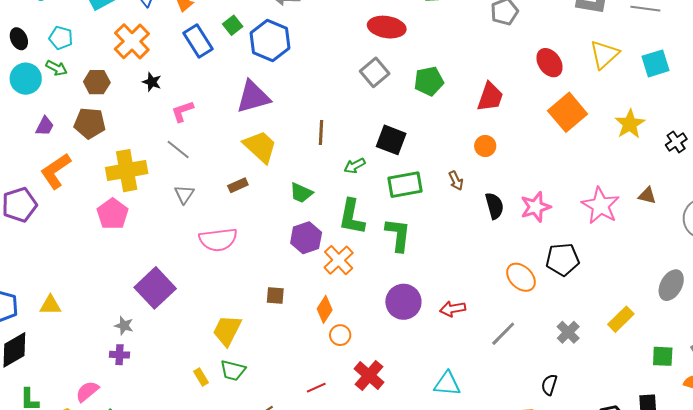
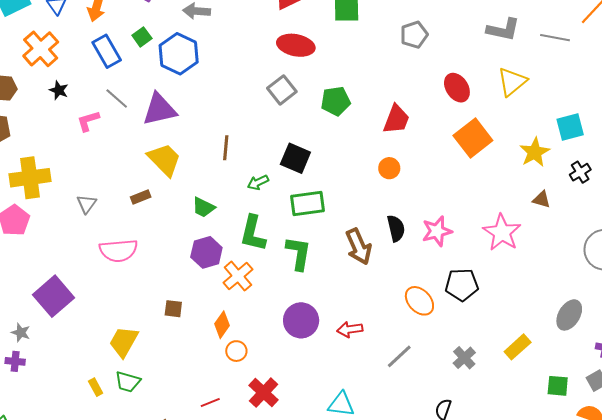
cyan square: (656, 63) -> (570, 127), moved
gray line: (178, 149) -> (117, 98), moved
brown arrow: (456, 181) -> (359, 247), moved, size x1.8
brown triangle: (647, 196) -> (542, 199), moved

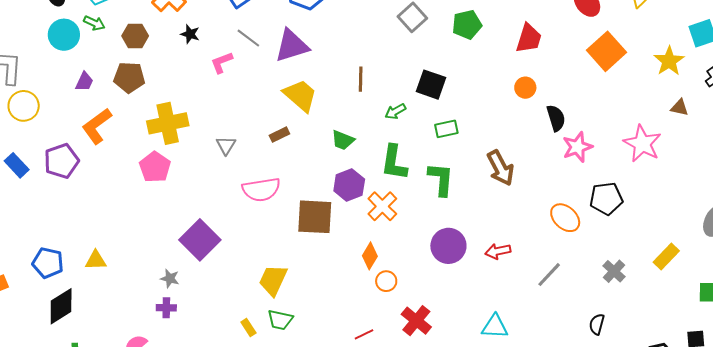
green rectangle: (307, 203) -> (446, 129), size x0.7
black semicircle: (396, 228) -> (556, 118), moved
brown square: (173, 309) -> (315, 217), moved, size x2.0

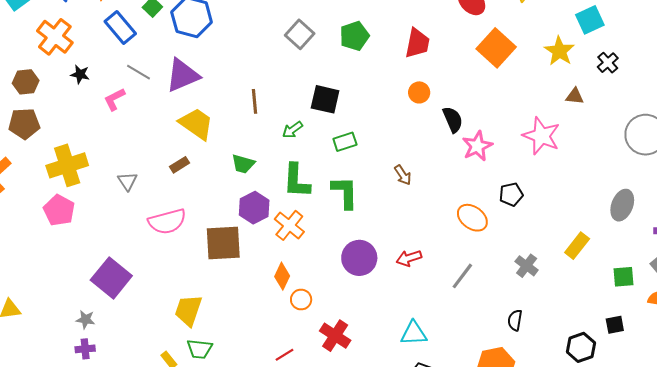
brown arrow: (500, 168) -> (403, 175), size x0.6
black pentagon: (606, 199) -> (511, 194), size x0.7

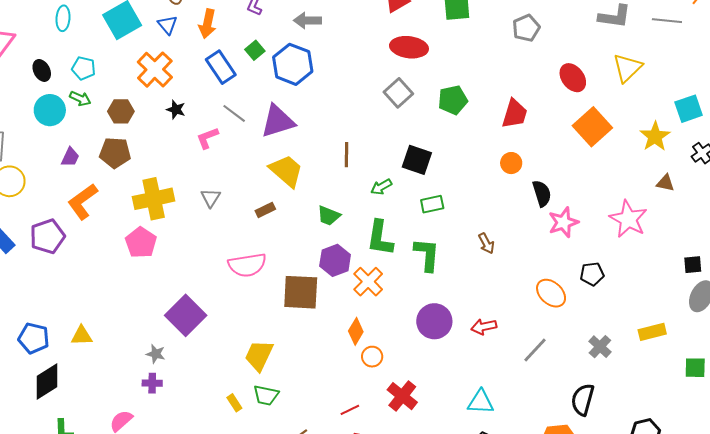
gray triangle: (127, 181) -> (211, 198), moved
yellow rectangle: (577, 246) -> (652, 332), turned 32
black semicircle: (515, 320) -> (583, 400), size x1.5
black square: (615, 325) -> (693, 265), moved

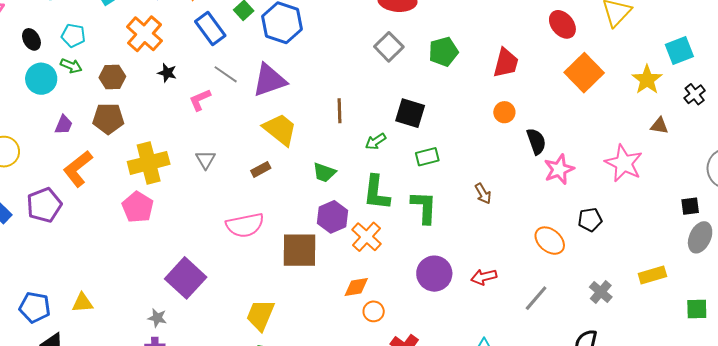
orange diamond: (356, 331) -> (356, 287), turned 52

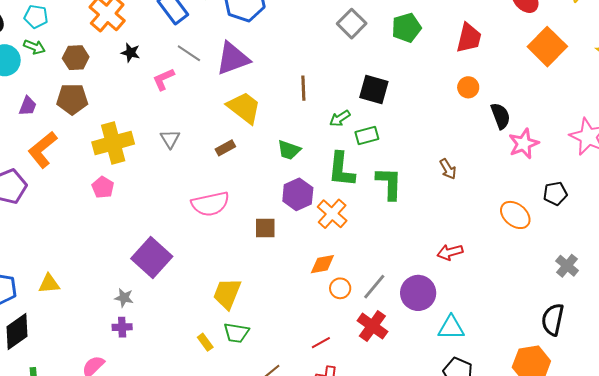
green rectangle: (427, 157) -> (367, 136), moved
pink pentagon: (138, 207) -> (103, 187), size x0.7
brown square: (299, 250) -> (265, 228), size x0.6
purple circle: (434, 274) -> (418, 293), moved
gray line: (536, 298) -> (374, 287), moved

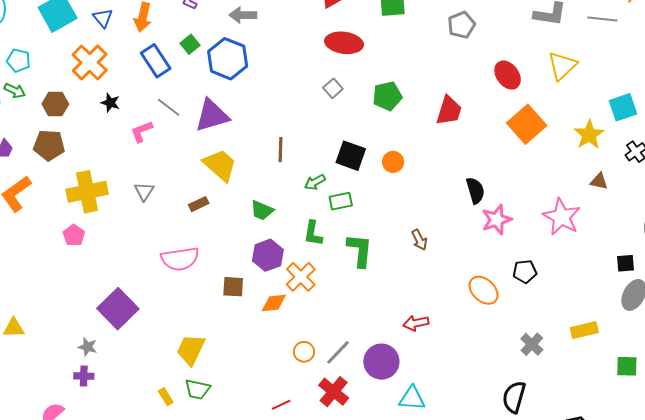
gray square: (352, 24) -> (333, 88), size x0.7
orange circle: (468, 87) -> (393, 162), moved
green L-shape: (341, 170) -> (313, 233), size x0.7
orange diamond: (322, 264) -> (274, 303), moved

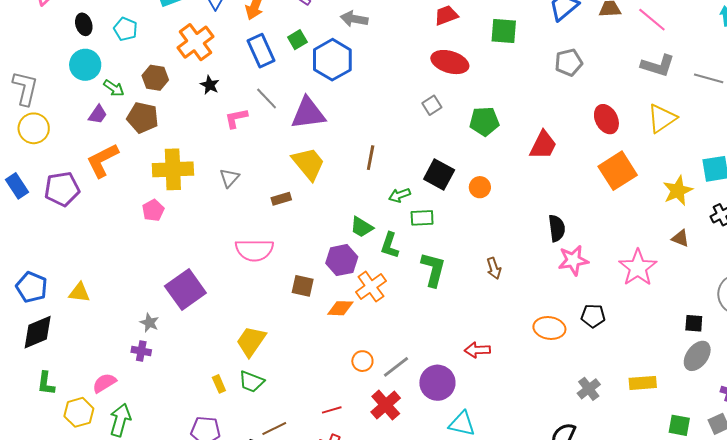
green arrow: (15, 91) -> (114, 88), moved
green trapezoid: (262, 210) -> (362, 227), moved
orange ellipse: (484, 290) -> (549, 328), turned -44

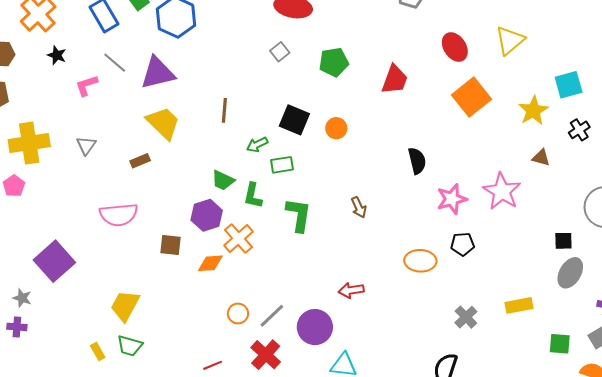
pink star: (573, 260) -> (452, 199), moved

